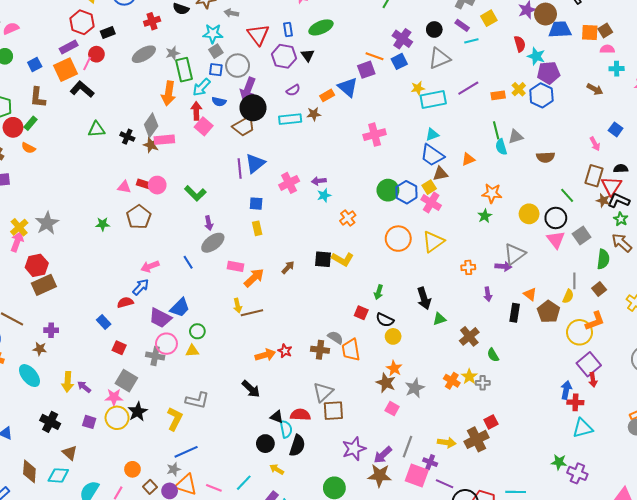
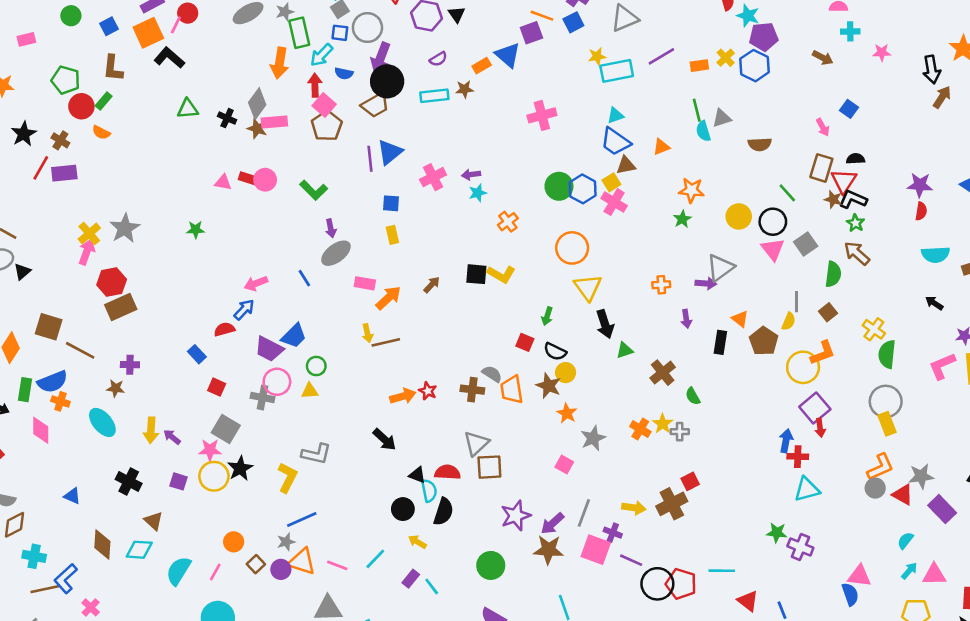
brown pentagon: (139, 217) -> (327, 126), moved
yellow triangle: (433, 242) -> (588, 287), moved, turned -30
brown star: (386, 383) -> (548, 386), moved

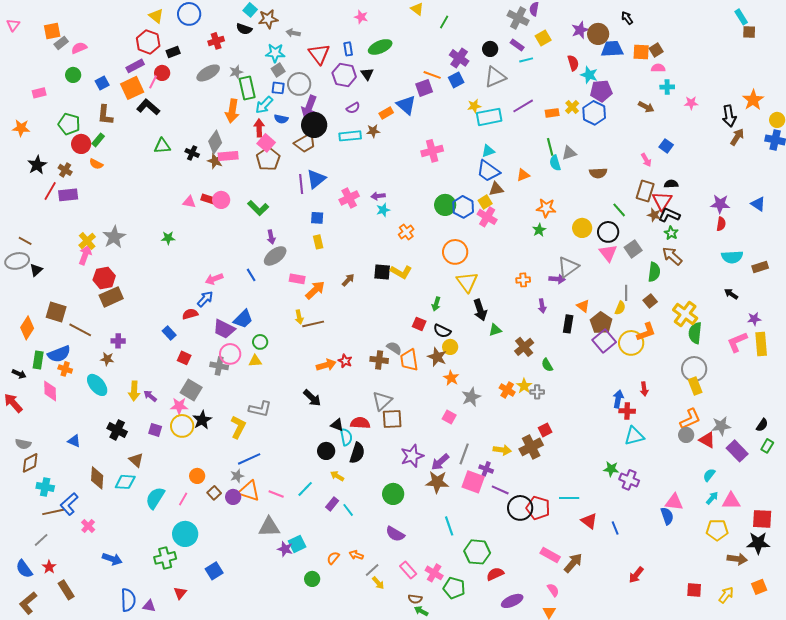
yellow cross: (874, 329) -> (685, 314), size x1.4
purple square: (815, 408) -> (604, 341), moved

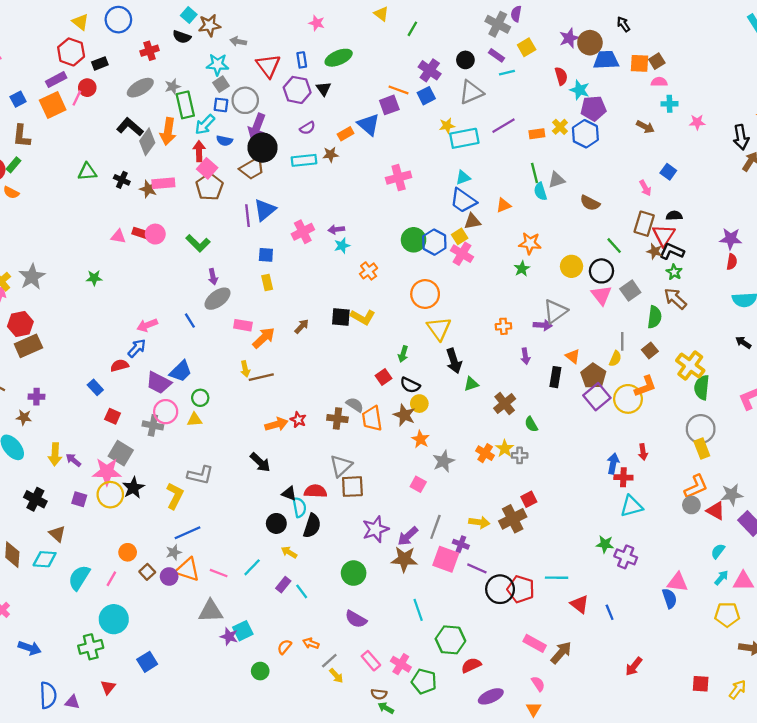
black L-shape: (148, 107) -> (130, 127), moved
gray diamond: (215, 142) -> (147, 142), moved
brown semicircle: (598, 173) -> (590, 203), turned 30
red square: (419, 324) -> (384, 377), turned 32
pink star: (179, 406) -> (107, 472), size x1.4

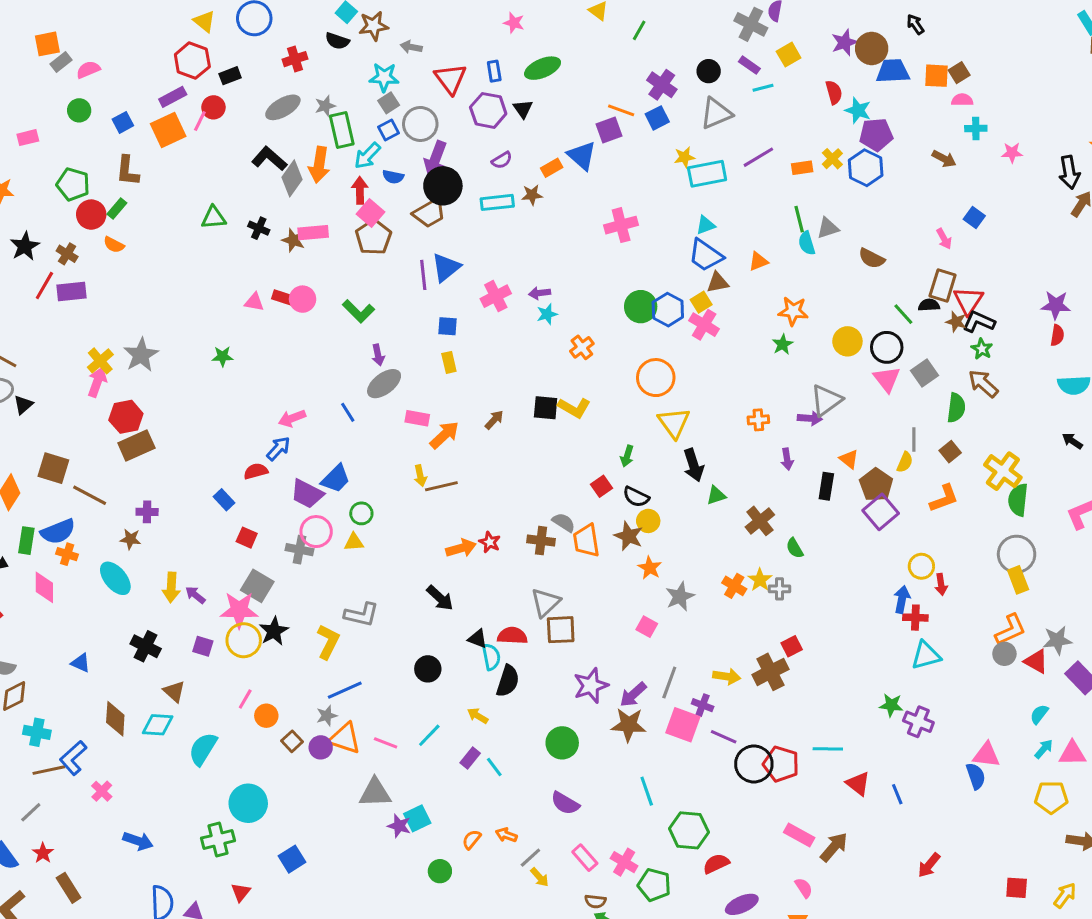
blue square: (221, 105) -> (389, 130), turned -35
black semicircle: (674, 216) -> (929, 305), moved
yellow circle: (628, 399) -> (921, 566), moved, size x0.7
black circle: (276, 523) -> (428, 669), moved
pink line: (111, 579) -> (245, 699), moved

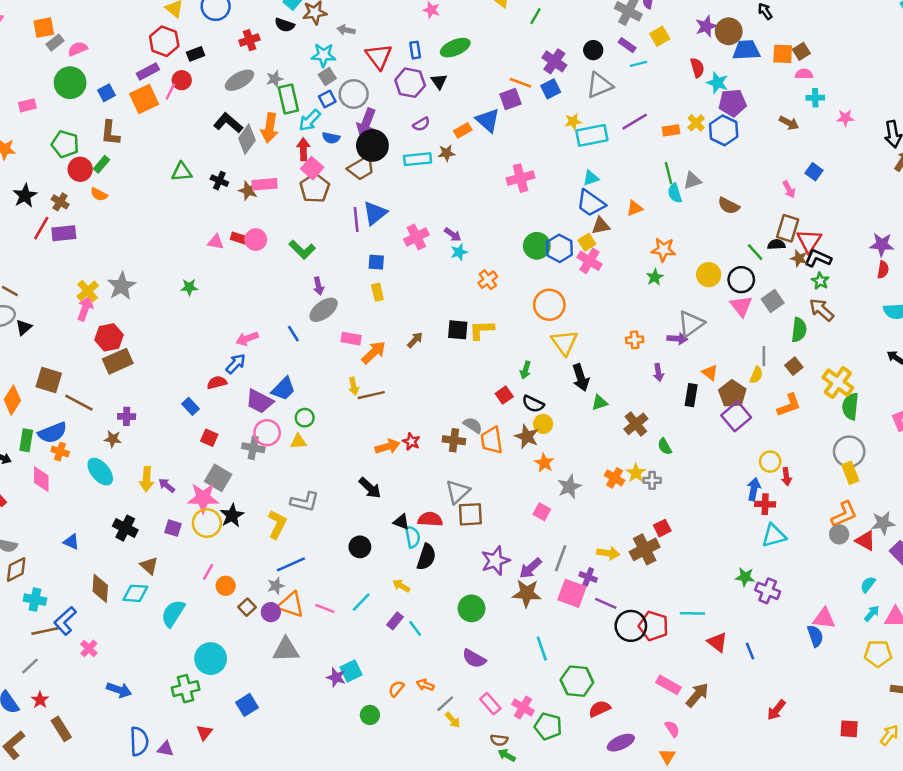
green circle: (79, 110) -> (70, 83), size x1.6
purple arrow: (540, 293) -> (453, 235), turned -138
yellow L-shape: (574, 408) -> (482, 330), turned 148
gray triangle: (375, 793) -> (286, 650), moved

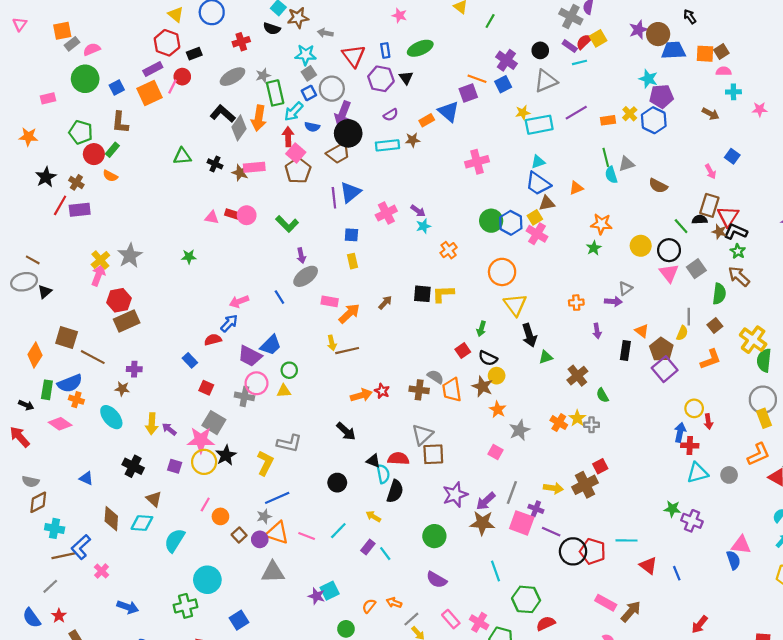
red semicircle: (697, 68) -> (584, 42), moved, turned -119
gray triangle: (691, 324) -> (625, 288), size x0.6
pink diamond: (41, 479) -> (60, 424), turned -55
gray circle: (839, 534) -> (729, 475), moved

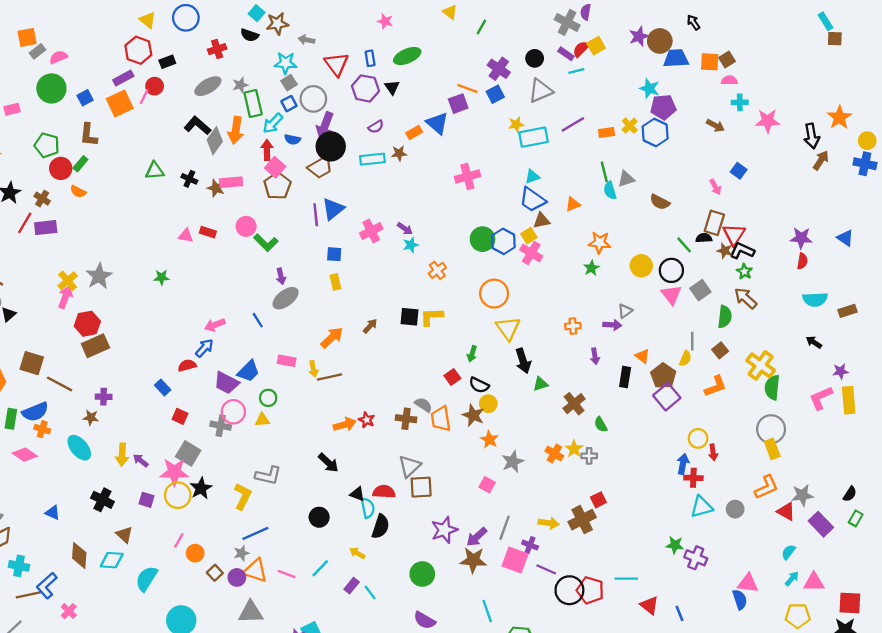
pink star: (760, 109) -> (768, 121), size x1.5
pink circle: (247, 215) -> (246, 226), moved
pink rectangle: (330, 301) -> (287, 361), moved

